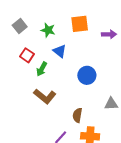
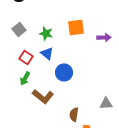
blue triangle: (60, 51) -> (47, 53), moved
green arrow: (42, 69) -> (25, 78), moved
blue circle: (87, 75) -> (64, 72), moved

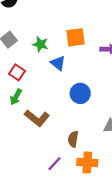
blue triangle: (47, 53) -> (58, 63), moved
blue circle: (64, 72) -> (80, 93), moved

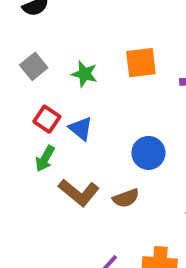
blue triangle: (58, 63) -> (81, 128), moved
brown semicircle: (73, 139) -> (126, 198), moved, turned -119

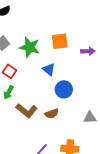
green star: (84, 74) -> (30, 47), size x1.5
blue triangle: (81, 128) -> (49, 69), moved

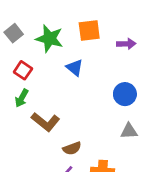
blue circle: (64, 89) -> (125, 94), moved
brown semicircle: (52, 114) -> (72, 148), moved

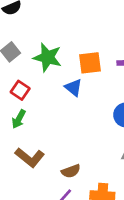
orange square: (89, 31) -> (90, 63), moved
brown L-shape: (45, 122) -> (30, 157), moved

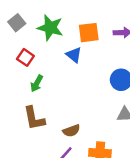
green arrow: (19, 119) -> (37, 83), moved
brown L-shape: (30, 157) -> (34, 118), turned 40

